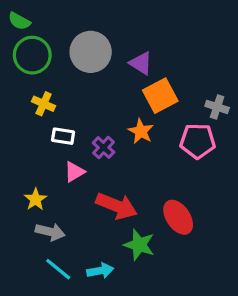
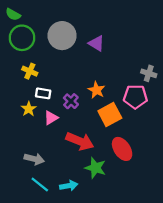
orange square: (160, 96) -> (110, 115), moved
yellow star: (35, 199) -> (29, 109), moved

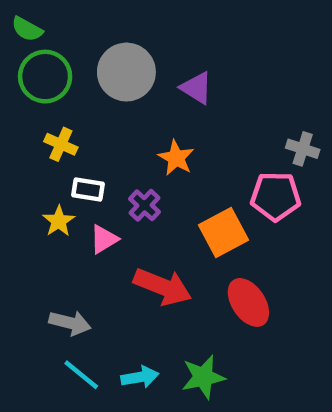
orange star: (96, 90) -> (176, 158), moved
green star: (95, 168) -> (203, 377), moved, turned -30

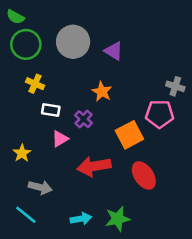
yellow star: (59, 221) -> (22, 153), moved
red arrow: (163, 287) -> (94, 166), turned 148
cyan line: (81, 375) -> (26, 215), moved

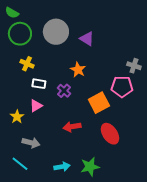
pink triangle: (60, 139) -> (36, 106), moved
red arrow: (94, 166) -> (72, 127), size x0.7

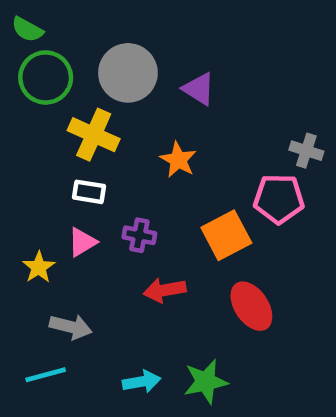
yellow cross: (27, 64) -> (94, 135), moved, size x1.5
purple cross: (64, 91) -> (139, 235), moved, turned -32
cyan line: (20, 164) -> (46, 375), turned -54

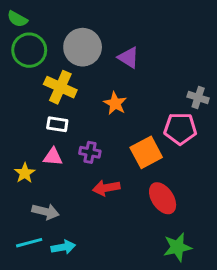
pink triangle: (82, 242) -> (53, 157), turned 36
cyan arrow: (142, 382) -> (63, 247), moved
green star: (206, 382) -> (177, 247), moved

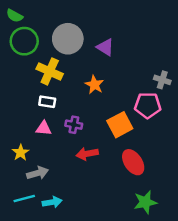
yellow star: (25, 173) -> (21, 153), moved
gray arrow: (46, 212) -> (38, 173), turned -30

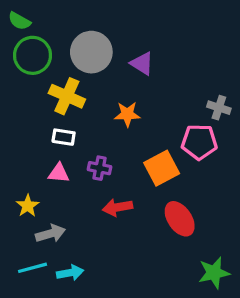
orange star: (94, 85) -> (127, 114), turned -30
green star: (145, 202) -> (214, 273), moved

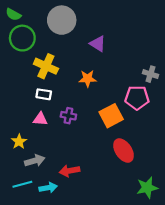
gray circle: (91, 52) -> (62, 20), moved
red arrow: (118, 207) -> (70, 171), moved

